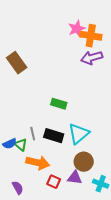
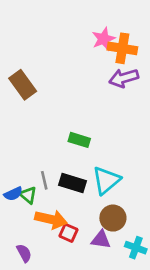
red square: (54, 182) -> (68, 233), moved

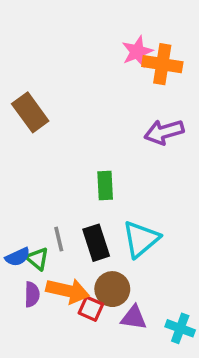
purple arrow: (124, 78) -> (164, 132), moved
green rectangle: (79, 140) -> (105, 186), turned 70
black rectangle: (73, 183) -> (96, 243), turned 55
brown circle: (113, 218) -> (112, 289), moved
purple semicircle: (24, 253) -> (32, 294), moved, turned 30

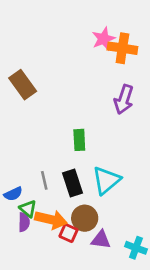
purple arrow: (164, 132) -> (124, 99), turned -56
green triangle: (37, 259) -> (28, 209), moved

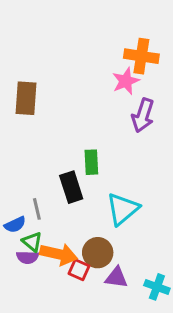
pink star: (104, 39) -> (126, 81), moved
brown rectangle: (23, 85) -> (26, 98), turned 40
gray line: (44, 180) -> (37, 209), moved
black rectangle: (73, 183) -> (71, 187), moved
purple semicircle: (24, 222) -> (28, 257), turned 90

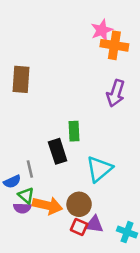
pink star: (126, 81) -> (102, 30), moved
red square: (79, 270) -> (79, 227), moved

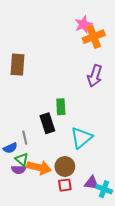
orange cross: (114, 45) -> (94, 37), turned -30
purple triangle: (94, 224) -> (92, 183), moved
red square: (79, 227) -> (65, 185), turned -32

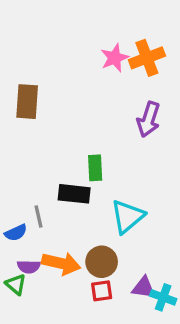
pink star: (83, 24) -> (115, 58), moved
black rectangle: (47, 123) -> (74, 194), turned -66
green triangle: (22, 159) -> (16, 284), moved

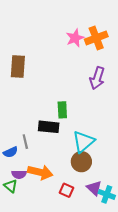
brown circle: (102, 262) -> (81, 162), moved
purple triangle: (144, 288) -> (94, 188), turned 35
red square: (102, 291) -> (67, 190), turned 32

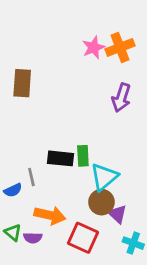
green rectangle: (62, 110) -> (83, 156), moved
purple semicircle: (19, 174) -> (33, 238), moved
purple triangle: (94, 188) -> (117, 214), moved
red square: (67, 190) -> (83, 238), size x1.6

